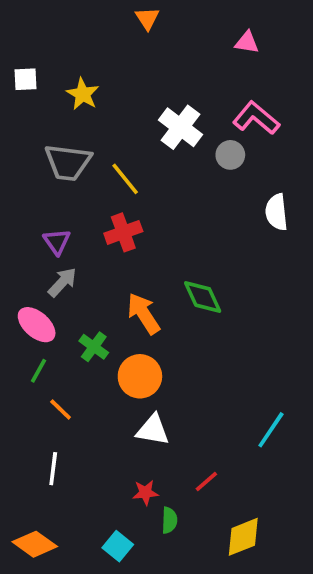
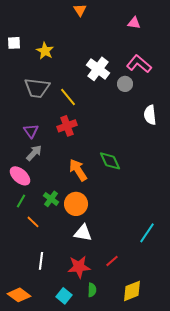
green cross: (94, 347) -> (51, 199), moved
white line: (53, 469) -> (41, 261), moved
red star: (145, 493) -> (79, 267), size x1.6
green semicircle: (169, 520) -> (92, 290), moved

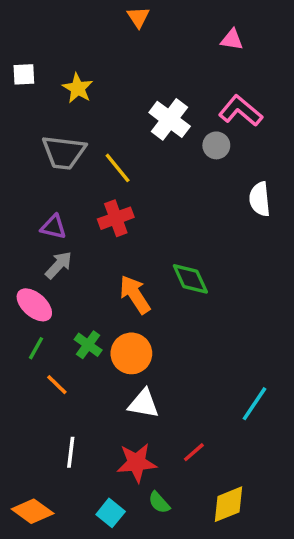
purple triangle: (31, 131) -> (53, 227), turned -42
green semicircle: (92, 290) -> (159, 502), turned 136

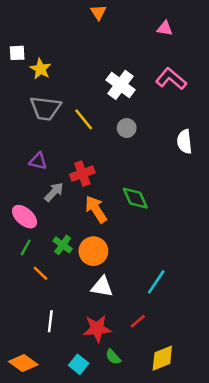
yellow star: (78, 88) -> (40, 69), moved
gray circle: (216, 145) -> (127, 128), moved
red cross: (116, 218) -> (82, 174), moved
gray arrow: (59, 265) -> (54, 192), moved
cyan line: (254, 404) -> (156, 282), moved

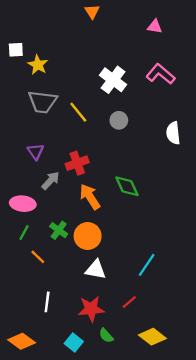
purple triangle: (38, 161) -> (36, 152), turned 42
pink ellipse: (24, 217) -> (23, 204), turned -35
yellow diamond: (162, 358) -> (152, 337), turned 60

